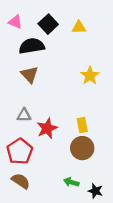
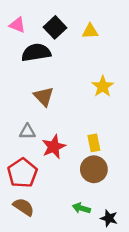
brown triangle: (30, 75) -> (44, 96), moved

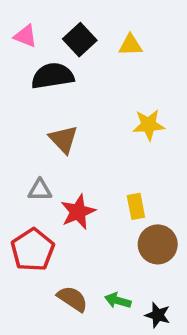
yellow star: (103, 86) -> (149, 125), turned 30
brown circle: (94, 169) -> (158, 244), moved
brown semicircle: (24, 207) -> (72, 299), moved

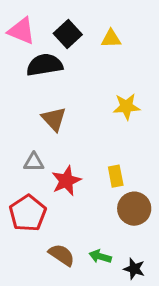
pink triangle: (25, 36) -> (21, 31), size x1.4

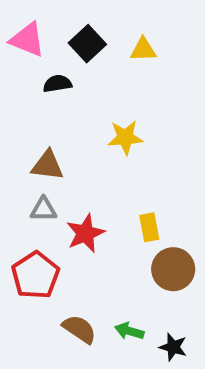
black semicircle: (45, 65) -> (57, 84), size x0.6
yellow star: (126, 107) -> (125, 137), moved
brown triangle: (54, 119) -> (47, 165), moved, turned -40

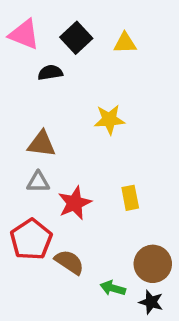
brown circle: (173, 269) -> (153, 264), moved
brown semicircle: (79, 329) -> (69, 262), moved

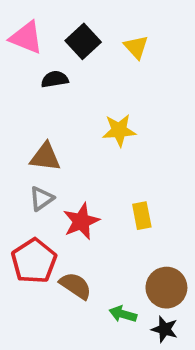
yellow triangle: (125, 43) -> (136, 47), turned 50
gray triangle: (38, 182) -> (41, 199), turned -35

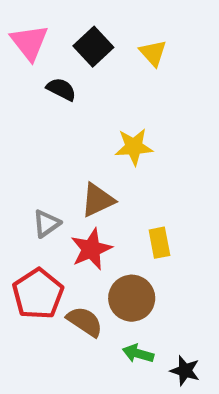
pink triangle: (26, 38) -> (29, 42), turned 30
black semicircle: (55, 79) -> (61, 89), turned 36
brown triangle: (45, 157) -> (98, 200), moved, turned -32
brown circle: (166, 288) -> (132, 298), moved

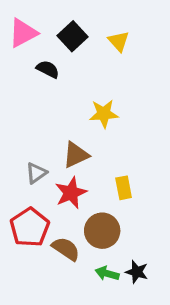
pink triangle: (29, 42) -> (23, 33), turned 40
black star: (185, 371) -> (137, 272), moved

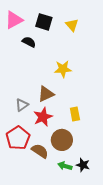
black square: (72, 36) -> (44, 22), turned -30

